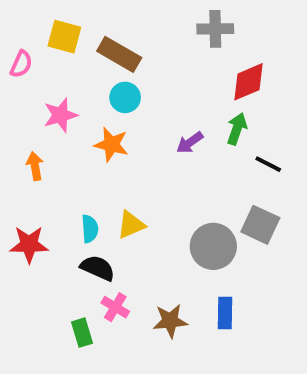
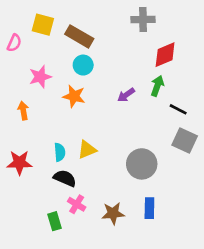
gray square: (260, 225) -> (185, 141), moved

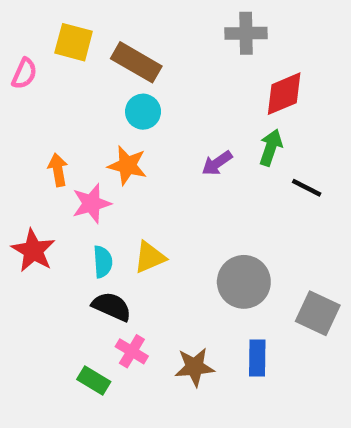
pink star: (40, 77) -> (91, 203), moved
orange arrow: (23, 111) -> (58, 170), moved
gray square: (185, 141) -> (318, 313), moved
red star: (19, 163) -> (33, 251), moved, turned 30
green rectangle: (55, 221) -> (94, 380), turned -42

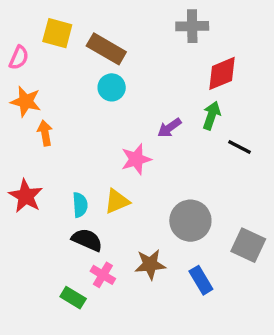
orange star: (127, 165) -> (26, 101), moved
pink star: (91, 203) -> (136, 159), moved
blue rectangle: (257, 358) -> (201, 280), turned -32
brown star: (195, 367) -> (150, 264), moved

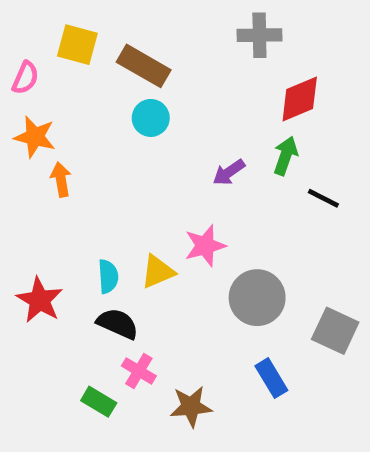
pink star: (136, 159) -> (205, 246), moved
red star: (26, 196) -> (40, 300), moved
brown star: (150, 264) -> (191, 406), moved

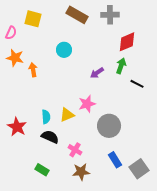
brown rectangle: (144, 66) -> (77, 15), moved
orange arrow: (61, 179) -> (33, 70), moved
gray square: (335, 331) -> (139, 169), moved, turned 30
pink cross: (139, 371) -> (75, 150), moved

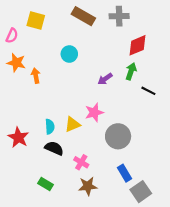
gray square: (139, 169) -> (141, 192), moved

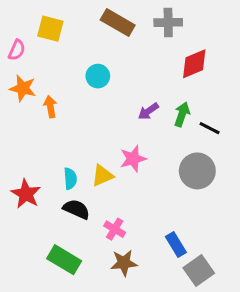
green arrow: (131, 71) -> (182, 114), moved
gray circle: (118, 136) -> (197, 171), moved
green rectangle: (45, 184) -> (64, 260), size x1.5

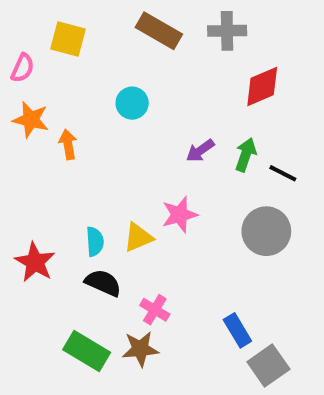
brown star: (124, 263) -> (140, 349), moved

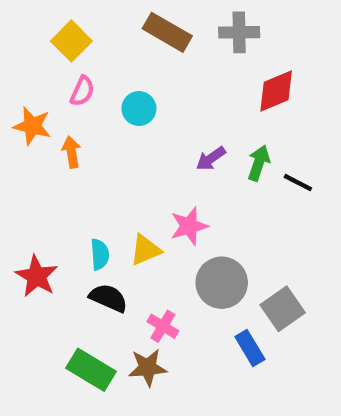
yellow square: (68, 39) -> (71, 41), turned 30
pink semicircle: (23, 68) -> (82, 91), moved
gray circle: (266, 231) -> (222, 283), moved
gray square: (268, 365) -> (283, 309), moved

